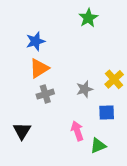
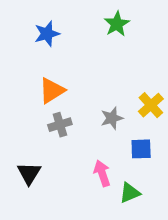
blue star: (35, 41) -> (47, 34), moved

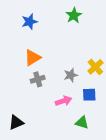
black triangle: (29, 173) -> (16, 123), moved, turned 35
pink arrow: (102, 173) -> (63, 101), moved, turned 91
green triangle: (130, 193) -> (82, 123), turned 40

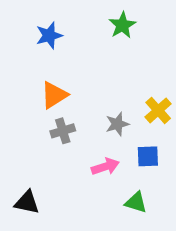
black triangle: (16, 123) -> (27, 202), turned 35

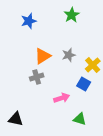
orange triangle: (54, 95) -> (43, 56), moved
gray star: (117, 124) -> (69, 55), moved
blue square: (148, 156) -> (84, 84), moved, turned 32

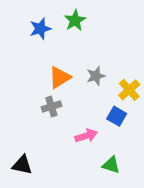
green star: (72, 15) -> (75, 20), moved

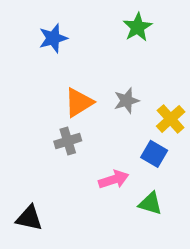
green star: (75, 20) -> (138, 27), moved
green triangle: (111, 165) -> (150, 203), moved

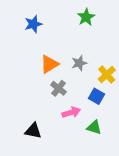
gray cross: (68, 141) -> (59, 88), moved, turned -35
black triangle: (29, 218) -> (33, 131), moved

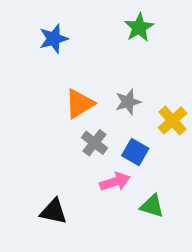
blue square: (96, 96) -> (135, 152), moved

